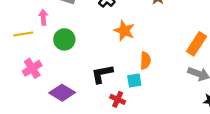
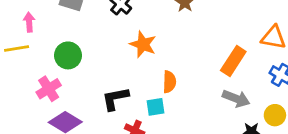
pink arrow: (43, 17) -> (29, 22), moved
pink cross: (32, 68) -> (49, 89), moved

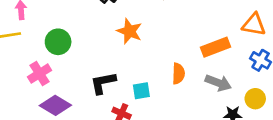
orange rectangle: (233, 61) -> (216, 47), turned 36
orange semicircle: (169, 82) -> (178, 74), moved

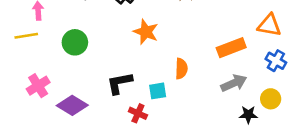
pink cross: (40, 74) -> (38, 86), moved
orange semicircle: (178, 74) -> (181, 69), moved
gray arrow: (218, 83) -> (234, 83), turned -45

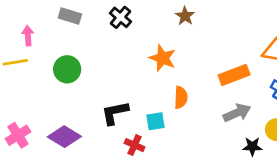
orange star: (146, 32) -> (163, 58), moved
pink cross: (38, 86) -> (18, 135), moved

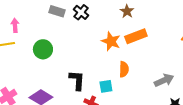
gray rectangle: (70, 16) -> (57, 11), moved
orange rectangle: (234, 75) -> (136, 36), moved
black L-shape: (115, 113) -> (77, 80), turned 105

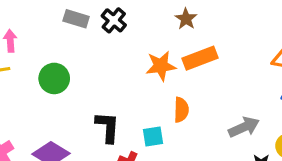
orange star: (111, 41) -> (161, 66), turned -30

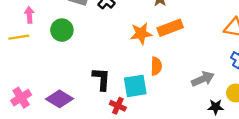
green circle: (54, 78) -> (62, 30), moved
cyan square: (153, 136) -> (135, 86), size x1.5

